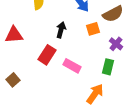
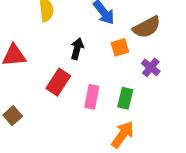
pink rectangle: (72, 66) -> (92, 97), turned 72
green rectangle: (108, 67) -> (125, 98), moved

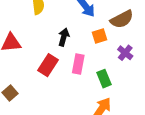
pink rectangle: (92, 97) -> (78, 64), moved
green rectangle: (125, 98) -> (104, 79), turned -36

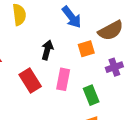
purple cross: (125, 53) -> (114, 67), turned 32
red rectangle: (48, 65) -> (30, 81), turned -65

